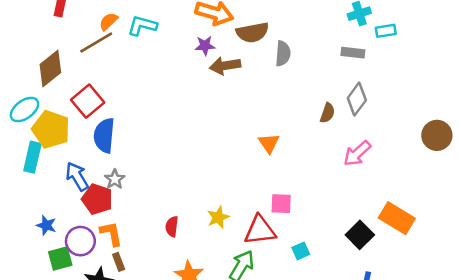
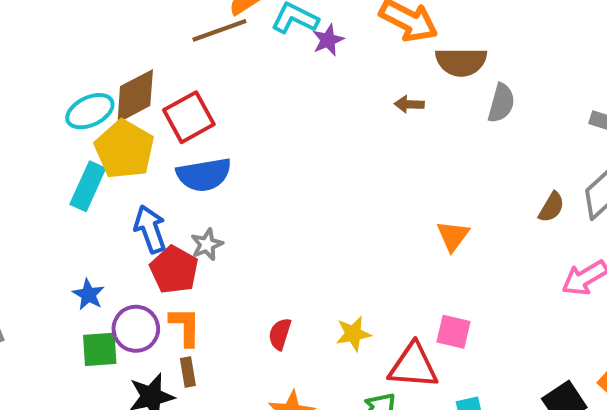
purple star: (205, 46) -> (328, 40), moved, turned -30
brown arrow: (225, 66) -> (409, 104), size x0.6
brown diamond: (50, 69) -> (135, 96), moved
blue semicircle: (104, 135) -> (204, 175), turned -116

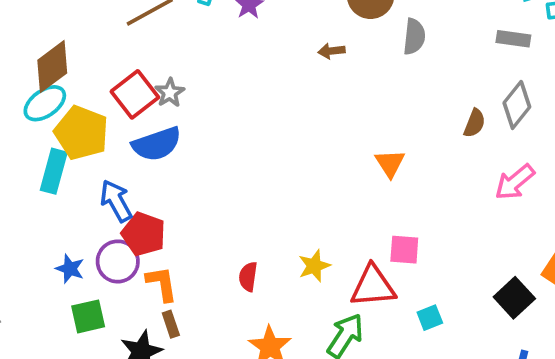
brown diamond: (135, 96) -> (52, 67), moved
gray star: (207, 244) -> (170, 93), moved
purple circle: (136, 329) -> (118, 261), moved

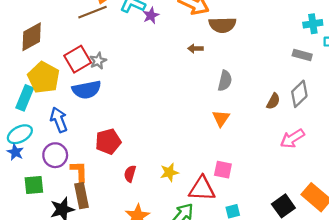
gray semicircle: (414, 37) -> (225, 81), moved
cyan ellipse: (45, 103) -> (20, 134), moved
red pentagon: (144, 234) -> (108, 141), moved, turned 30
blue star: (70, 269) -> (15, 152), moved
brown rectangle: (171, 324) -> (81, 196), size x1.6

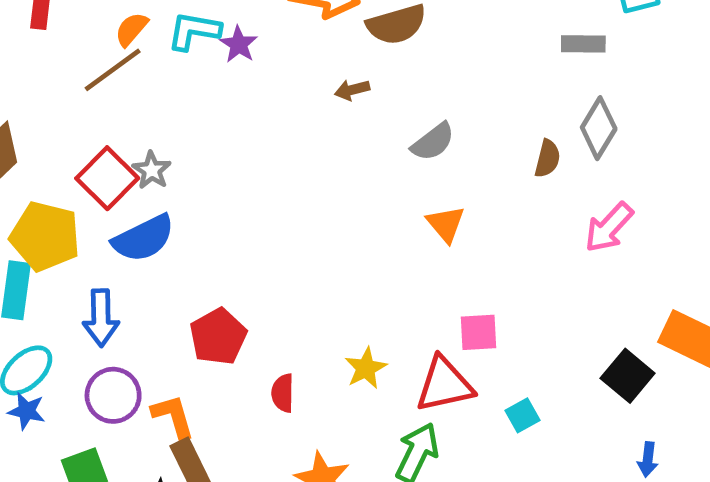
gray semicircle: (225, 81) -> (433, 142), turned 54
blue arrow: (59, 120) -> (101, 318), turned -145

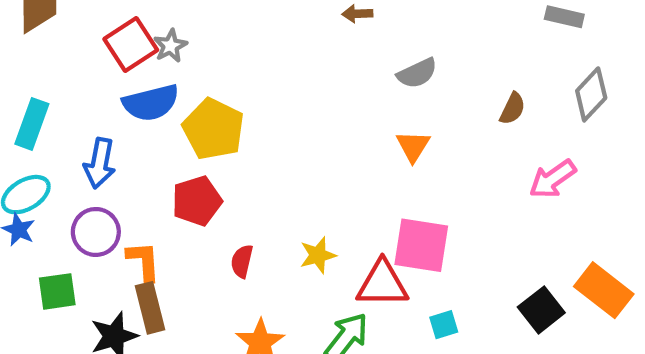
gray diamond: (599, 128) -> (591, 94), moved
yellow pentagon: (45, 236) -> (214, 129), moved
pink square: (479, 332) -> (421, 245), size x1.6

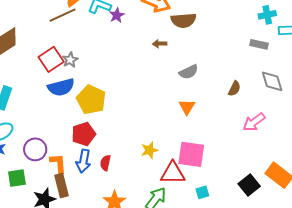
gray diamond: (591, 94) -> (272, 81), turned -60
blue arrow: (100, 163) -> (83, 161), moved
yellow star: (318, 255) -> (149, 150), moved

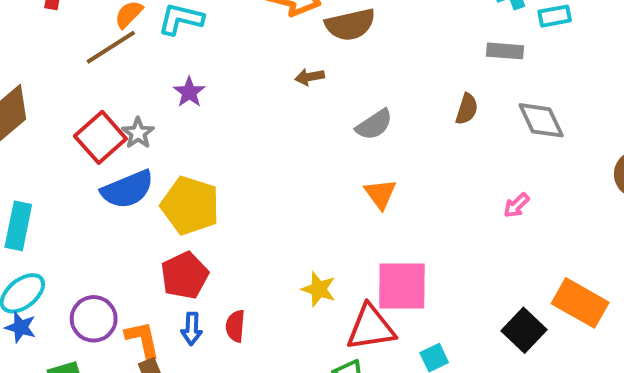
purple star: (117, 15) -> (189, 92), moved
brown semicircle: (234, 89) -> (467, 109), moved
pink arrow: (254, 122) -> (516, 205), size x0.6
yellow star: (149, 150) -> (319, 289), turned -30
blue arrow: (83, 161) -> (192, 329), size x0.7

